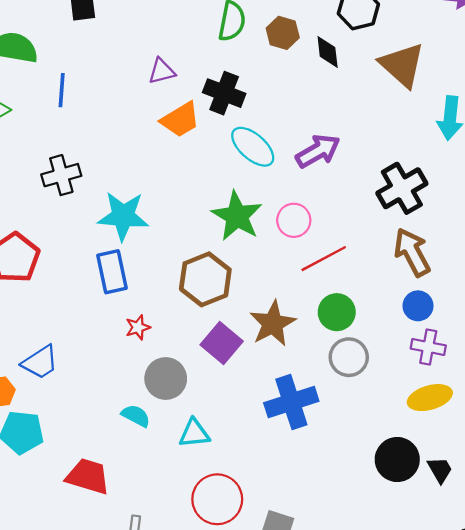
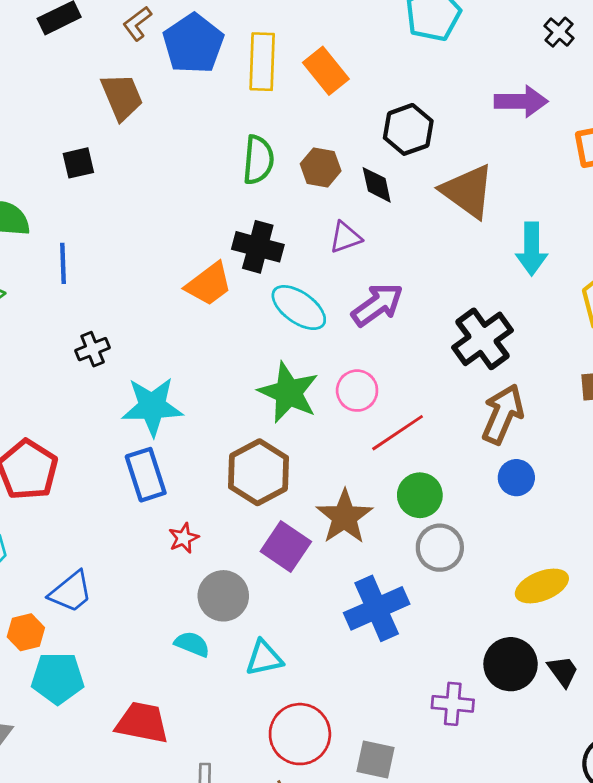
purple triangle: (162, 71) -> (345, 237), moved
black cross: (61, 175) -> (93, 349), moved, size x0.7
brown arrow: (412, 252) -> (503, 414), turned 57
purple cross: (428, 347) -> (453, 704), moved

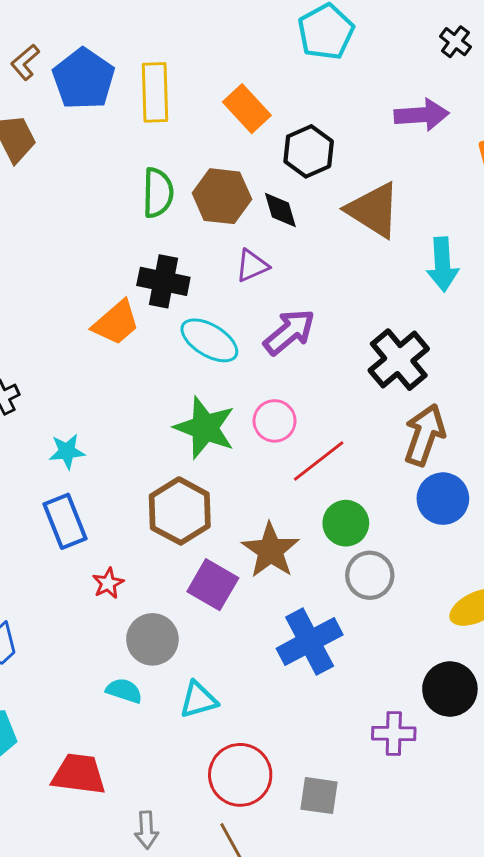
orange rectangle: (326, 71) -> (247, 109), moved
brown hexagon: (321, 167) -> (222, 196), size x1.4
cyan star: (152, 407) -> (67, 451), size x0.6
blue circle: (516, 478) -> (443, 499), size x1.4

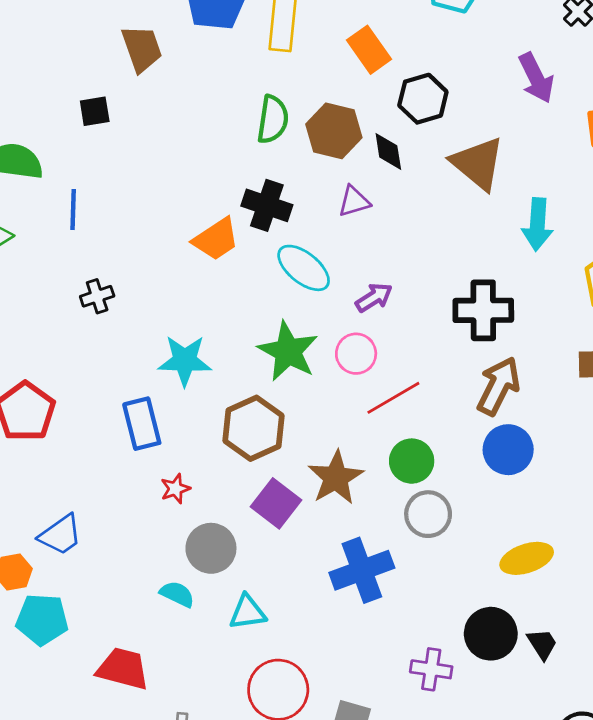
purple arrow: (422, 115) -> (536, 78), turned 60
purple arrow: (289, 332) -> (374, 297), moved, size x0.7
black cross: (399, 360) -> (483, 310), turned 32
cyan star: (67, 451) -> (185, 361), moved, size x1.5

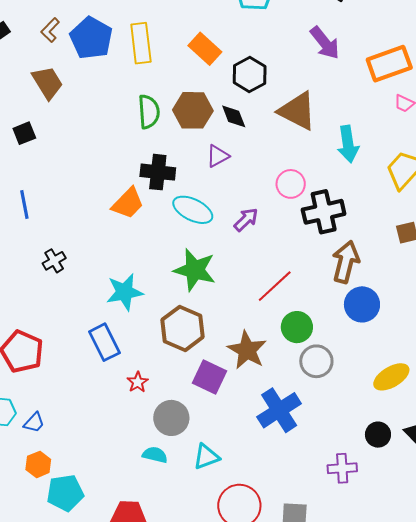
pink circle: (356, 354) -> (291, 184), moved
blue trapezoid: (61, 535) -> (34, 423), moved, size x0.7
black circle: (491, 634) -> (378, 435), size x0.7

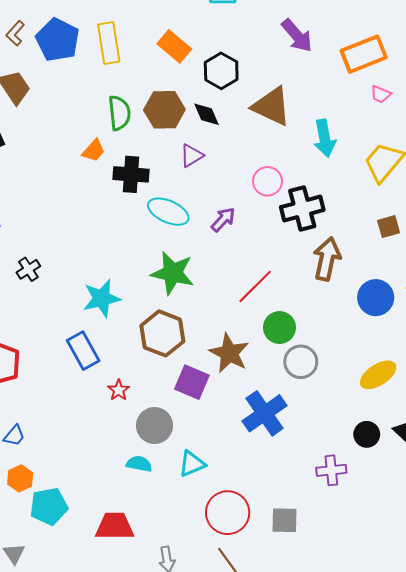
orange trapezoid: (128, 203) -> (94, 151), moved, size x0.7
blue circle: (362, 304) -> (376, 298), moved

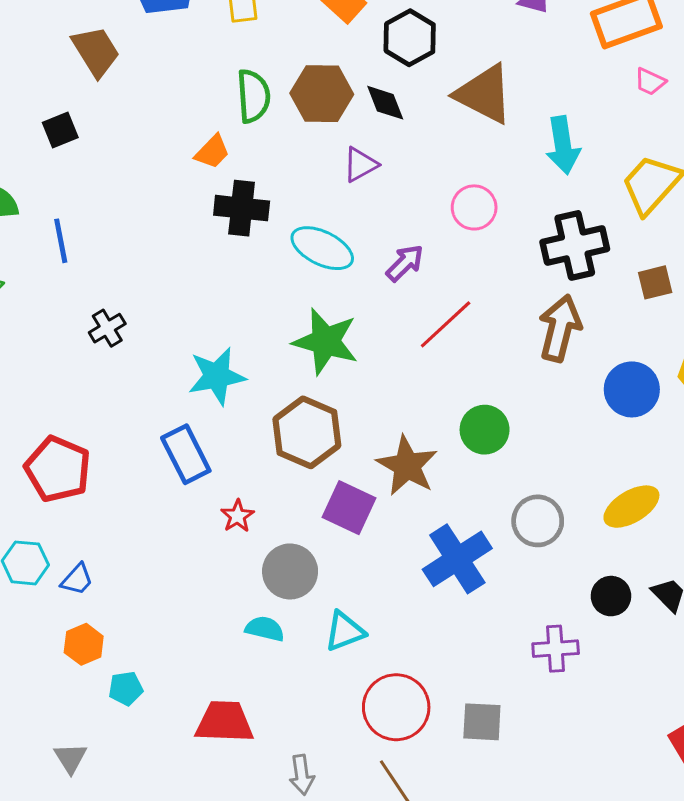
black cross: (131, 174) -> (242, 208), moved
black cross: (302, 209) -> (575, 245), moved
red line: (255, 286) -> (446, 324), moved
gray circle: (301, 362) -> (538, 521), moved
cyan pentagon: (49, 506) -> (126, 688), size x0.6

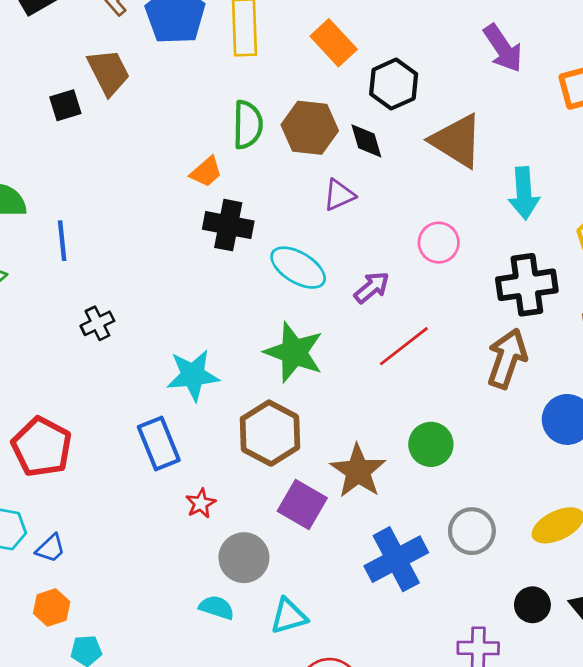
black square: (60, 130) -> (65, 105), moved

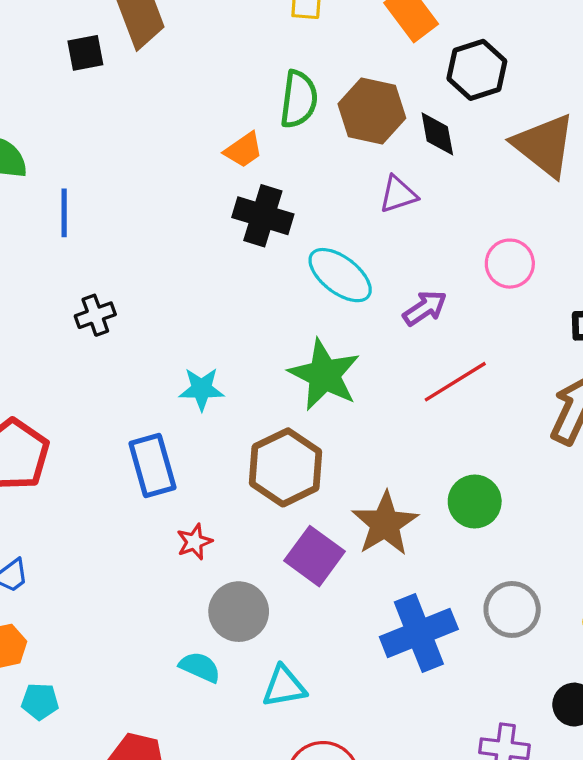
cyan star: (193, 375) -> (202, 389), size x0.7

